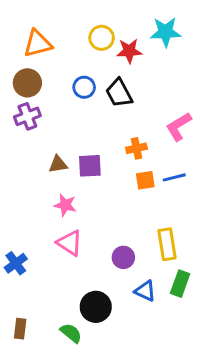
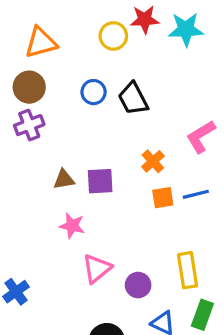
red star: (129, 51) -> (145, 19), moved
orange cross: (136, 148) -> (153, 161), turned -30
pink triangle: (70, 243) -> (97, 269), moved, turned 48

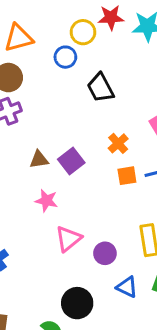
blue circle: (94, 92) -> (65, 57), moved
purple square: (100, 181) -> (71, 161), turned -35

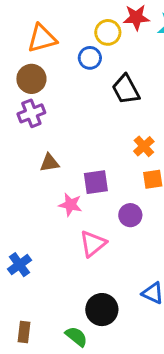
brown triangle: (39, 160) -> (49, 163), moved
purple square: (71, 161) -> (96, 182), moved, turned 30
purple circle: (105, 253) -> (130, 215), moved

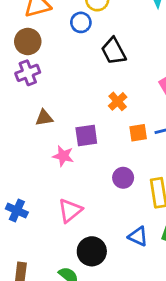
orange cross: (144, 146) -> (118, 101), moved
purple circle: (130, 215) -> (123, 178), moved
pink triangle: (93, 244) -> (70, 210), moved
blue cross: (19, 265) -> (17, 210), turned -30

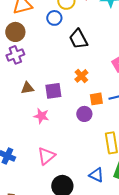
purple square: (86, 136) -> (53, 91), moved
purple circle: (123, 178) -> (84, 114), moved

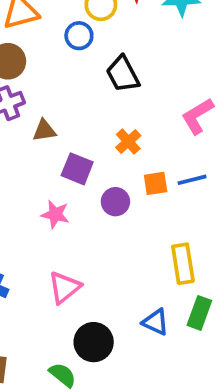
brown triangle: (27, 88) -> (44, 131), moved
purple square: (53, 91) -> (77, 169), turned 30
purple circle: (84, 114) -> (115, 202), moved

